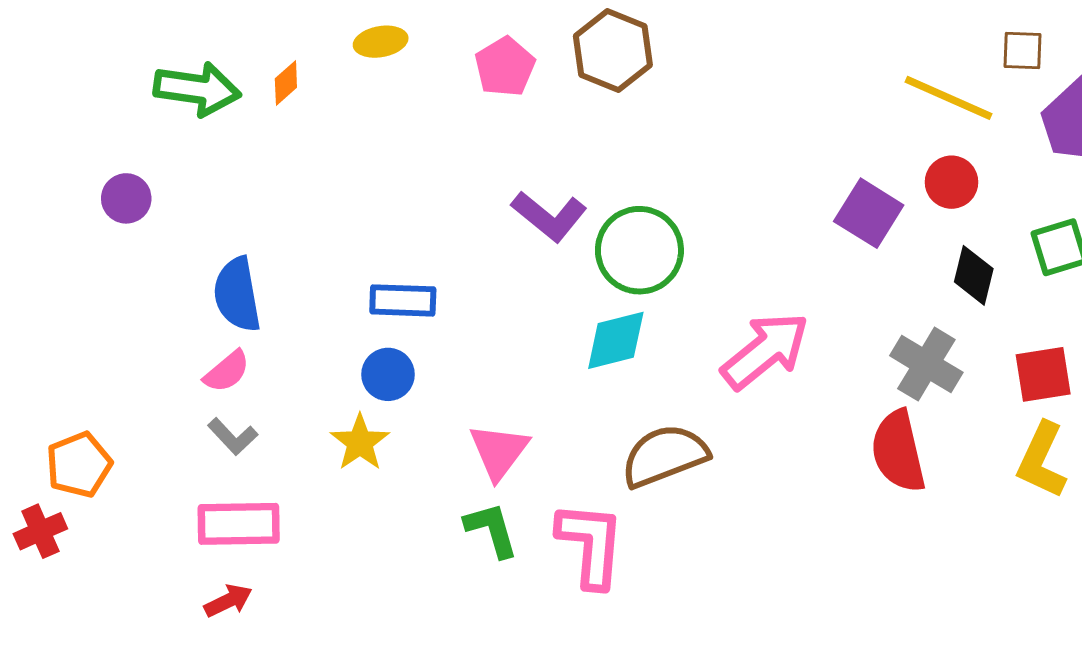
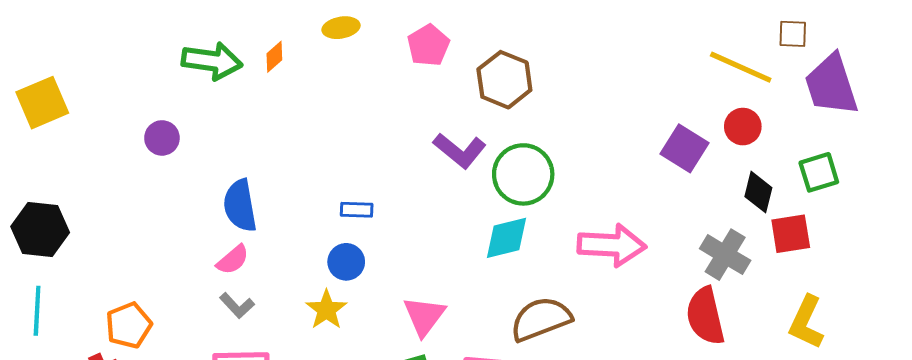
brown hexagon: (613, 51) -> (504, 80), moved
blue rectangle: (403, 300) -> (357, 210), size x0.7
pink arrow: (765, 351) -> (612, 245), turned 42
red square: (1043, 374) -> (791, 234), moved

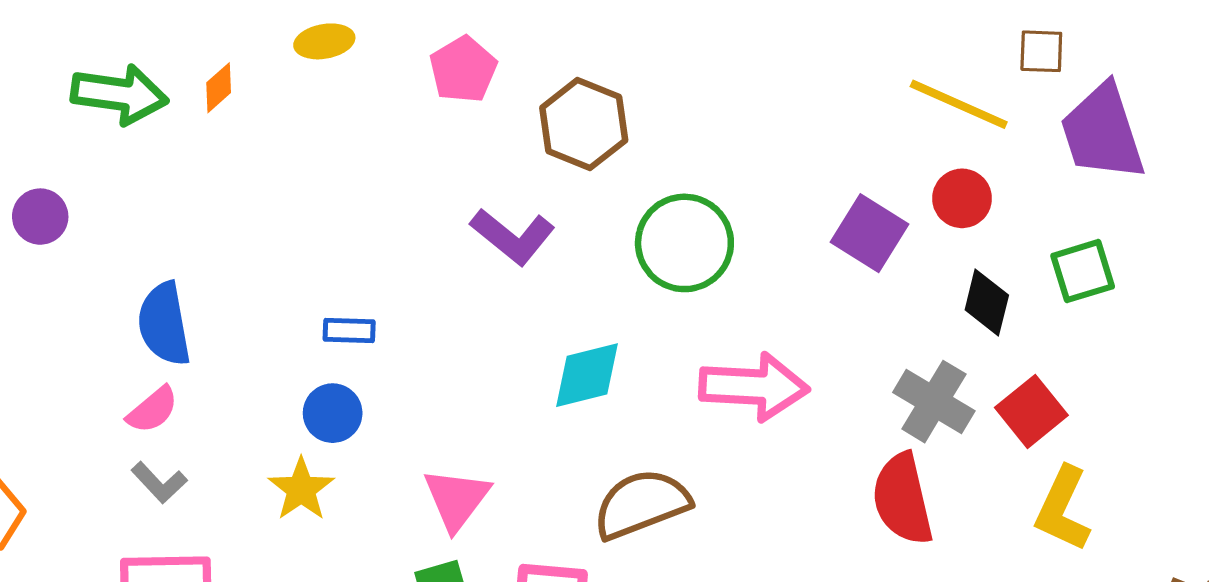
green circle: (523, 174) -> (684, 243), moved
red square: (791, 234) -> (1031, 411), moved, turned -30

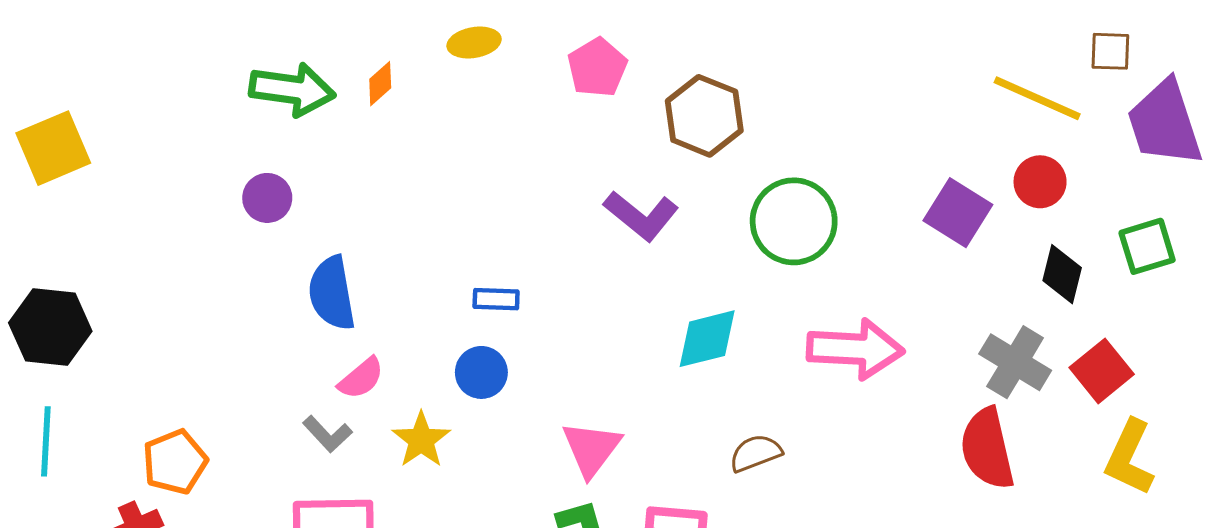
purple circle: (40, 217) -> (267, 198), moved
pink semicircle: (153, 410) -> (361, 378), moved
yellow star: (301, 489) -> (421, 440), moved
brown semicircle: (642, 504) -> (756, 453), size x0.6

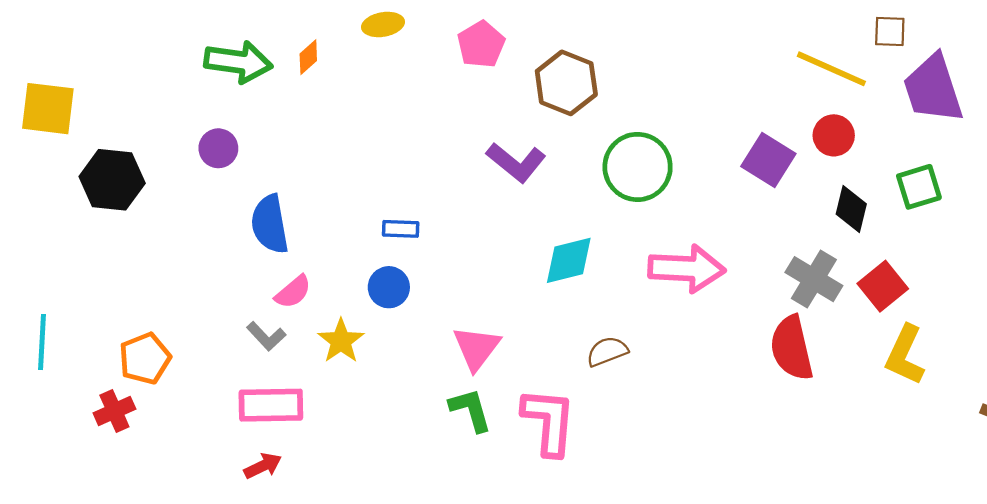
yellow square: (53, 148) -> (48, 109), turned 30
black hexagon: (50, 327) -> (112, 180), moved

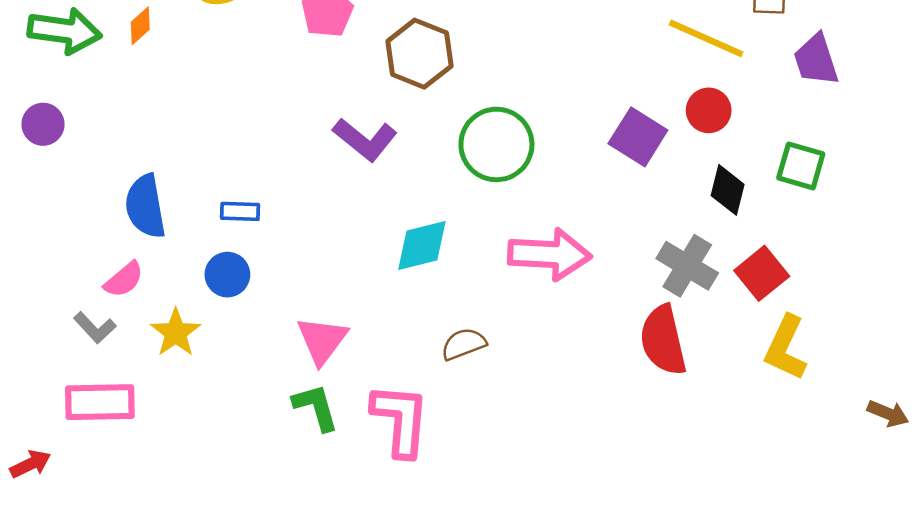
purple trapezoid: (933, 89) -> (816, 60), size x0.7
green square: (919, 187) -> (801, 166), turned 33
blue semicircle: (270, 224) -> (145, 206), moved
red arrow: (263, 466) -> (30, 464), moved

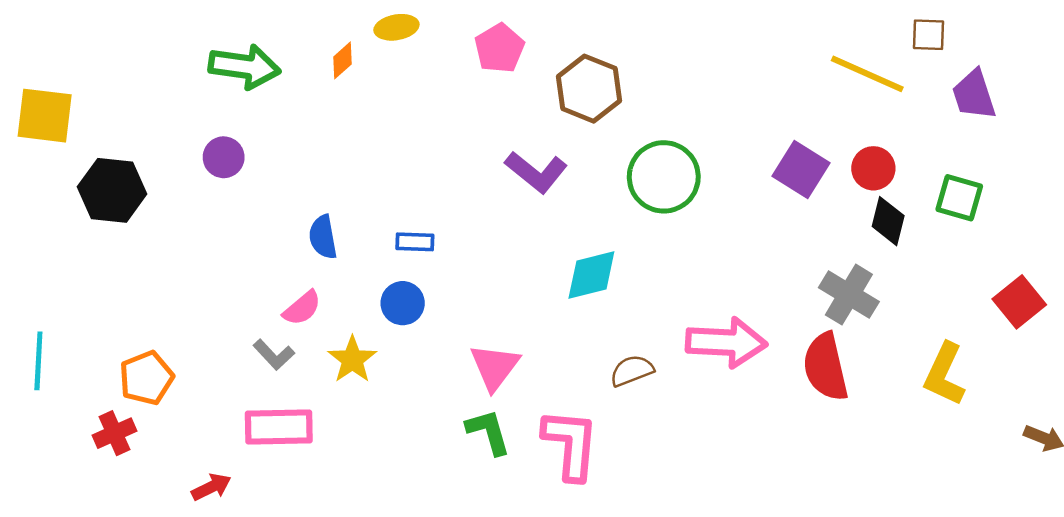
orange diamond: (140, 26) -> (343, 60), moved
red circle: (709, 110) -> (873, 168), moved
blue semicircle: (145, 206) -> (323, 237), size x0.7
pink arrow: (549, 254) -> (726, 342), moved
red square: (762, 273) -> (1019, 302), moved

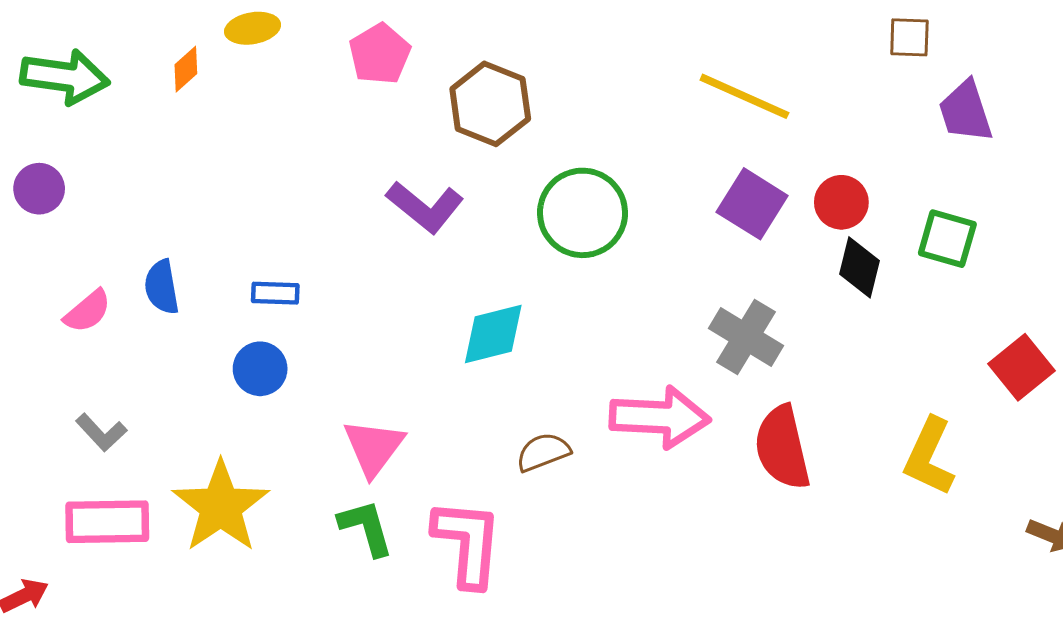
yellow line: (867, 74) -> (744, 96), moved
gray cross: (849, 295) -> (746, 337), moved
pink semicircle: (302, 308) -> (88, 311), moved
yellow star: (352, 360) -> (221, 507), moved, size x1.6

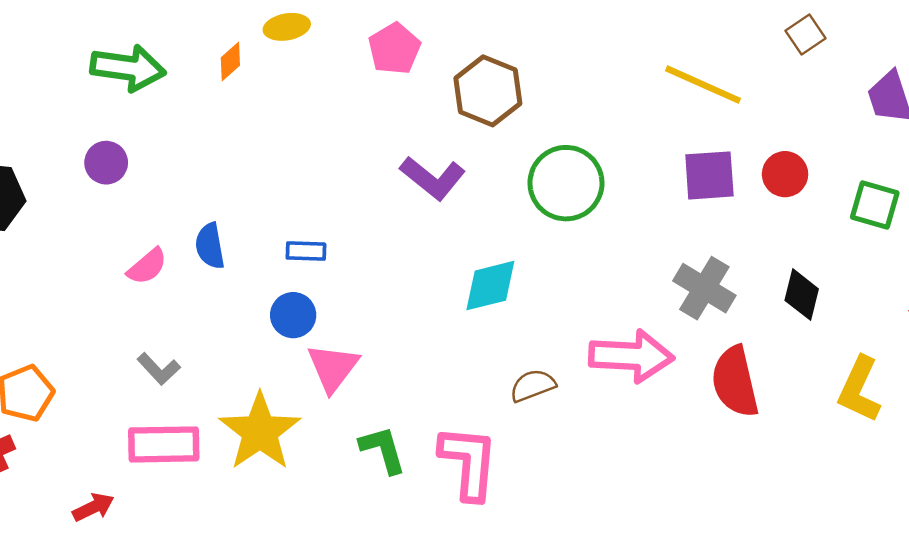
brown square: (909, 37) -> (806, 35), moved, turned -36
purple square: (752, 204) -> (709, 175), turned -36
black diamond: (860, 267) -> (802, 295), moved
pink triangle: (374, 448) -> (333, 368), moved

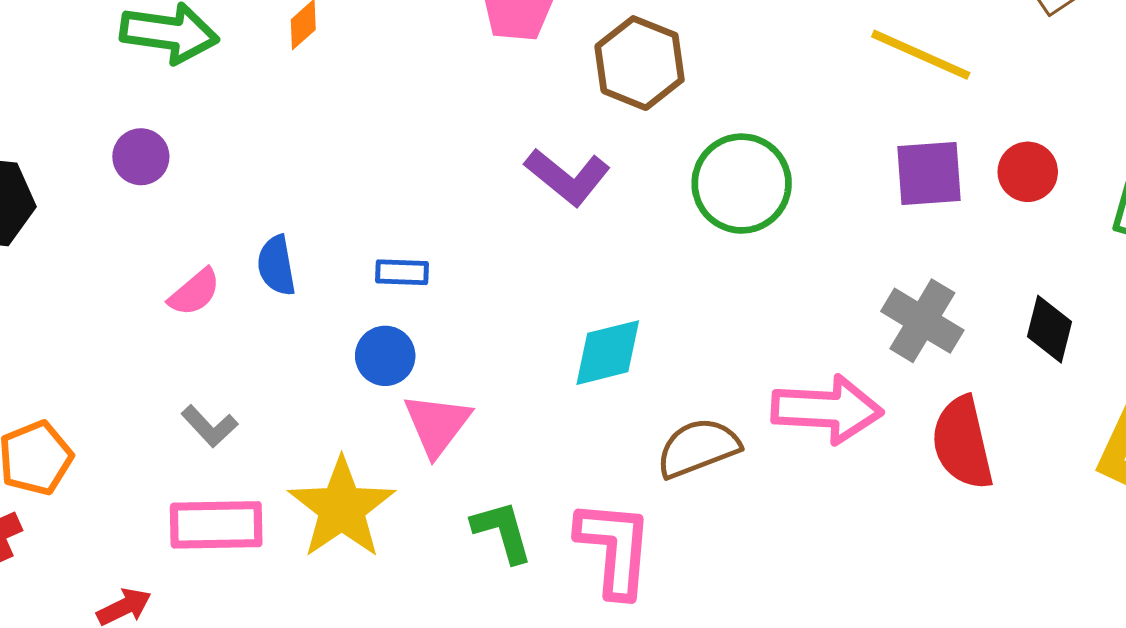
cyan diamond: (490, 286) -> (608, 353), moved
brown semicircle: (533, 386) -> (698, 448), size x1.4

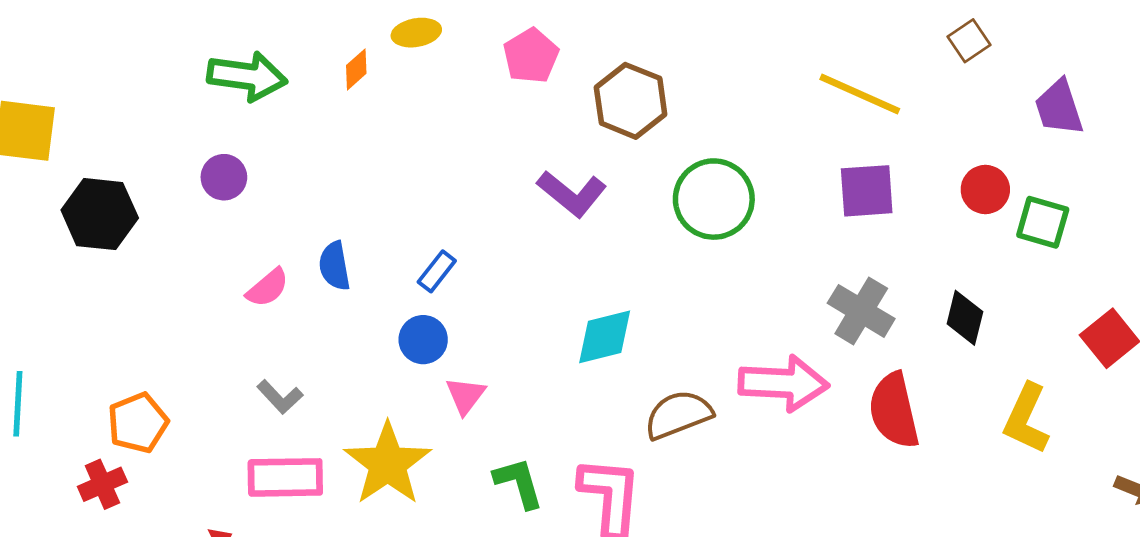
red circle: (1028, 172) -> (985, 190), moved
blue rectangle: (402, 272) -> (437, 271), turned -54
pink triangle: (437, 424) -> (465, 396), size x0.7

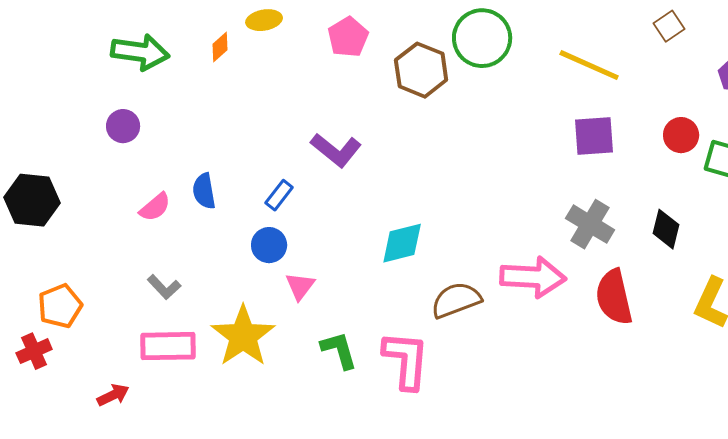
purple L-shape: (572, 194) -> (336, 150), moved
green circle: (714, 199) -> (482, 38), moved
black hexagon: (100, 214) -> (32, 200), moved

